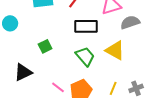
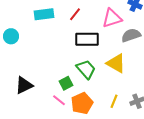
green square: (45, 46) -> (66, 83), moved

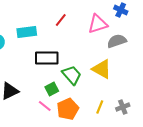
cyan rectangle: (44, 14) -> (27, 32), moved
black rectangle: (87, 39) -> (47, 58), moved

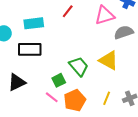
black rectangle: (47, 58) -> (30, 49), moved

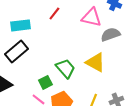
pink triangle: (105, 15) -> (91, 17), turned 30
black rectangle: (30, 49) -> (16, 51), turned -40

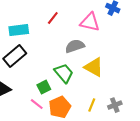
gray semicircle: (110, 34) -> (75, 46), moved

